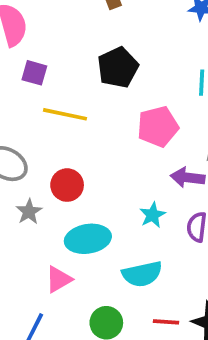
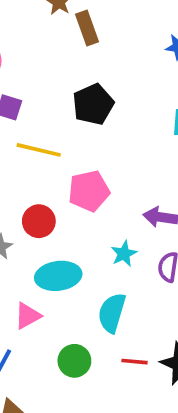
pink pentagon: (158, 127) -> (89, 191), moved
cyan semicircle: (142, 274) -> (112, 313), turned 117

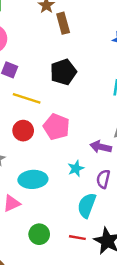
pink pentagon: (89, 191) -> (56, 127), turned 30
red circle: (39, 221) -> (23, 131), moved
cyan semicircle: (112, 313) -> (87, 205), moved

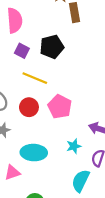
black pentagon: (63, 72) -> (52, 47), moved

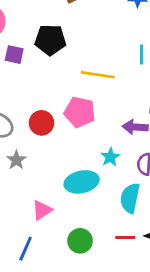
black pentagon: (52, 47) -> (50, 40), turned 30
yellow line: (35, 78) -> (98, 75), moved
cyan ellipse: (34, 153) -> (82, 182), moved

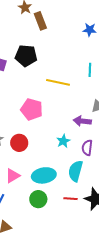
pink pentagon: (80, 112) -> (32, 109), moved
red circle: (42, 123) -> (19, 143), moved
cyan ellipse: (82, 182) -> (44, 175), moved

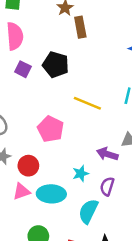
cyan ellipse: (44, 175) -> (51, 194), moved
pink triangle: (13, 176) -> (22, 192), moved

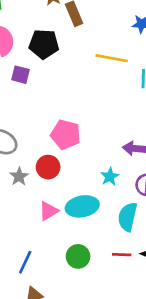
black pentagon: (56, 65) -> (44, 44), moved
yellow line: (87, 103) -> (112, 58), moved
red circle: (28, 166) -> (48, 167), moved

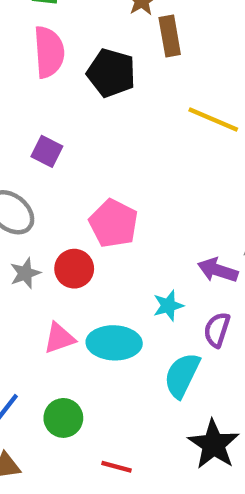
purple square: (20, 75) -> (47, 151), moved
red line: (122, 255) -> (117, 467), moved
green circle: (78, 256) -> (63, 418), moved

